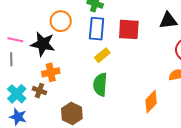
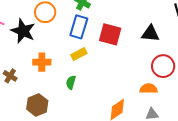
orange cross: (51, 72) -> (42, 62), moved
green semicircle: (100, 85) -> (71, 82), size x0.6

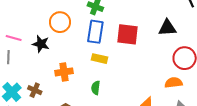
black star: (23, 31) -> (41, 44), size x0.7
yellow rectangle: (79, 54) -> (99, 59), turned 49

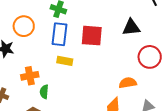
orange semicircle: (174, 83) -> (128, 83), moved
green semicircle: (96, 88) -> (44, 92), moved

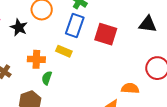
black triangle: (131, 27) -> (148, 24), moved
yellow rectangle: (65, 61) -> (64, 51), moved

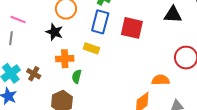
black star: (19, 27) -> (54, 32), moved

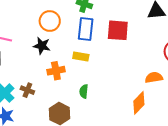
green semicircle: (77, 77) -> (84, 91), moved

